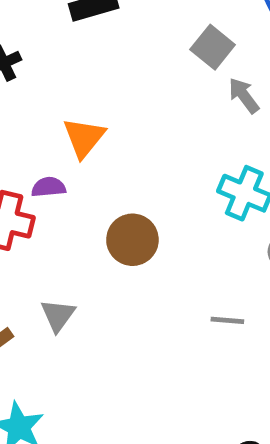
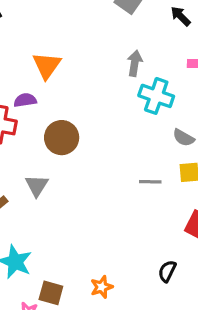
gray arrow: (244, 95) -> (135, 63), moved, turned 50
brown circle: (132, 240) -> (62, 138), moved

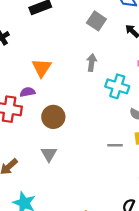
gray arrow: (135, 63) -> (92, 63), moved
gray triangle: (37, 185) -> (49, 154), moved

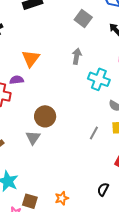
brown circle: (53, 117) -> (45, 116), moved
gray line: (115, 145) -> (94, 133), turned -64

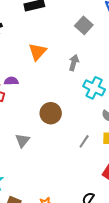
orange triangle: (31, 59) -> (37, 52), moved
brown circle: (45, 116) -> (51, 113), moved

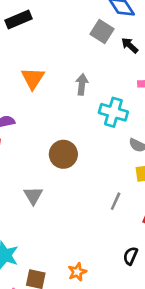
gray square: (84, 25) -> (102, 32), moved
gray line: (84, 141) -> (116, 201), moved

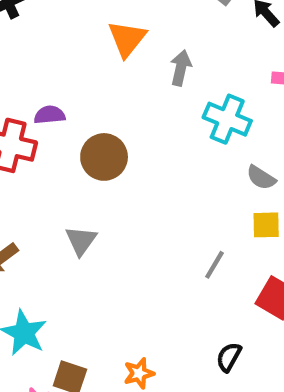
orange triangle: (33, 78) -> (127, 39), moved
brown circle: (63, 154) -> (104, 157), moved

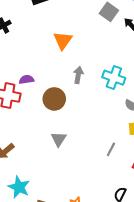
gray arrow: (181, 68) -> (78, 75), moved
gray triangle: (81, 241) -> (59, 139), moved

